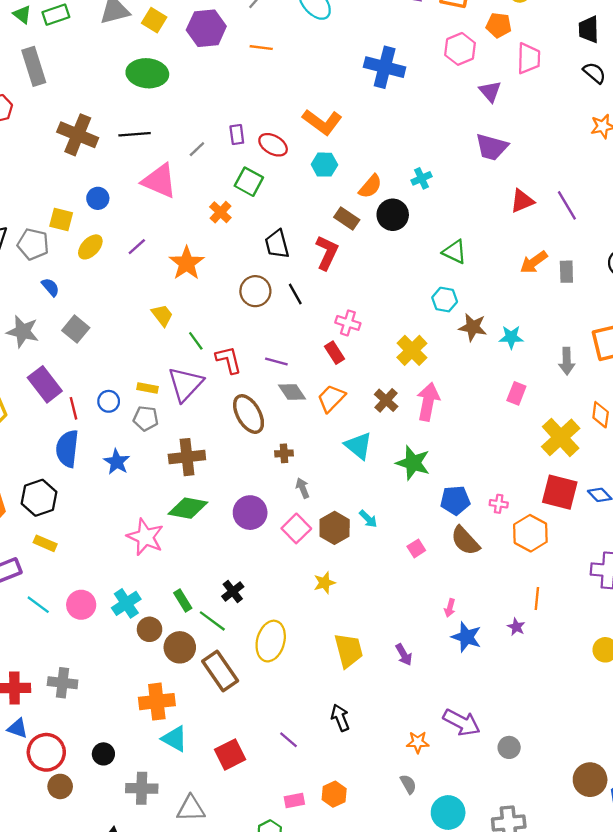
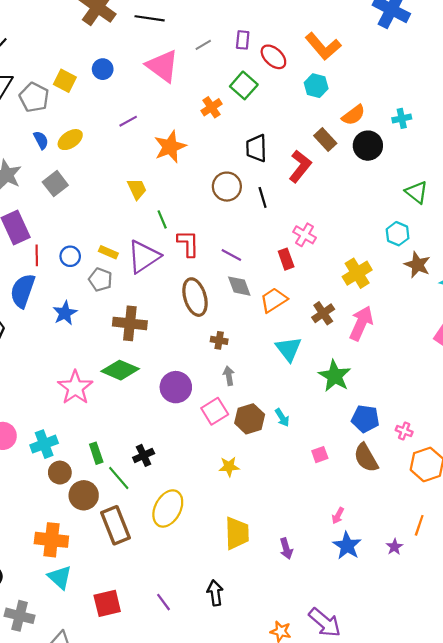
yellow ellipse: (90, 247) -> (70, 140), moved

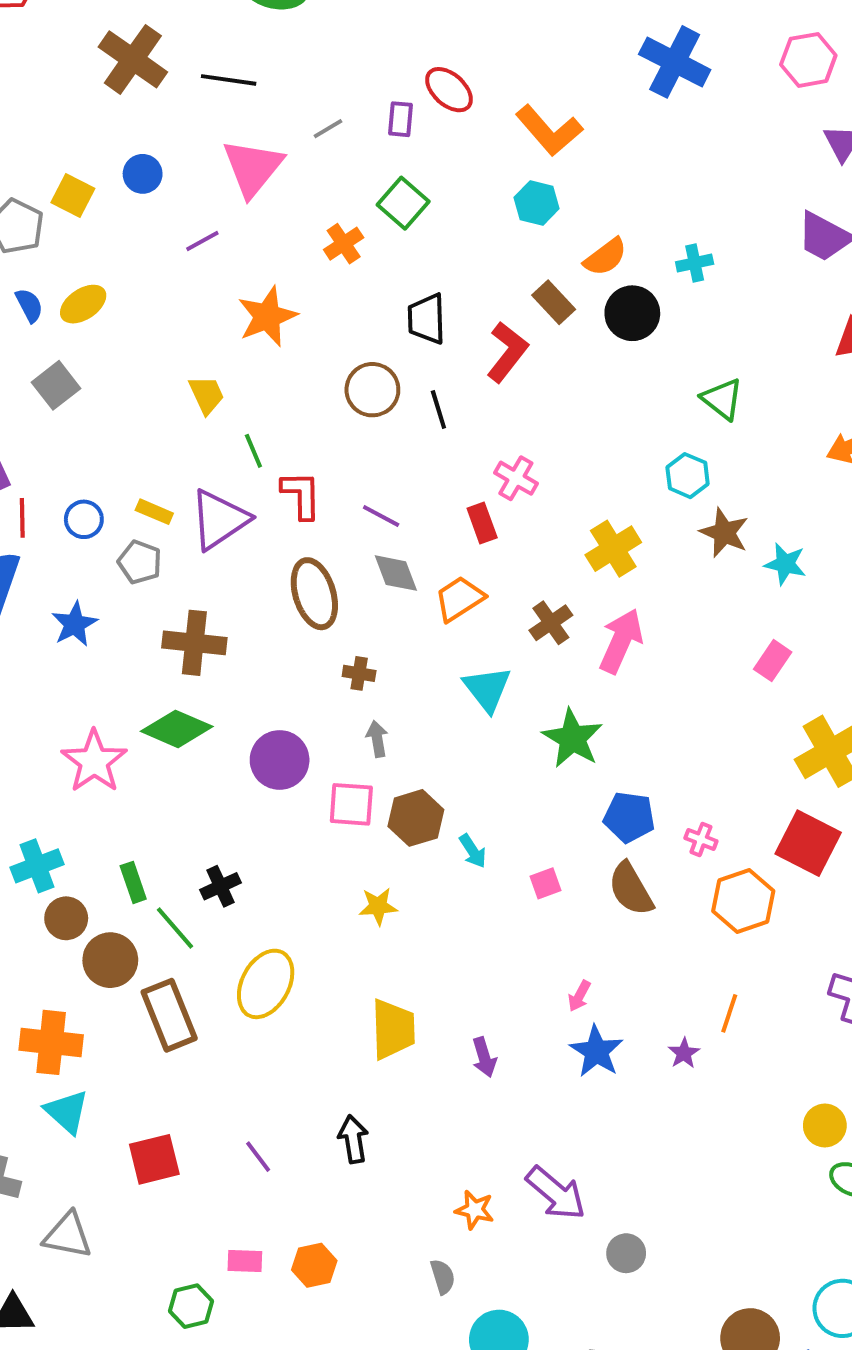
red ellipse: (273, 57) -> (449, 90), moved
pink triangle: (162, 66) -> (253, 168), turned 33
purple line: (128, 121) -> (202, 241), moved
pink square: (215, 411) -> (351, 804), turned 36
cyan arrow: (282, 418) -> (473, 851), moved

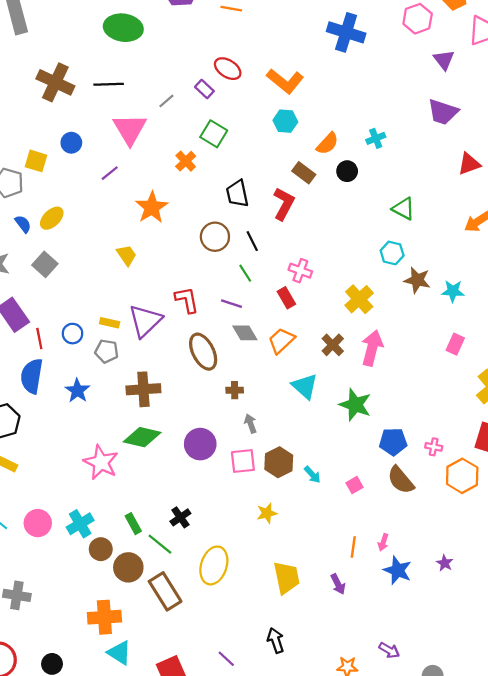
purple rectangle: (401, 119) -> (204, 89), turned -42
black circle: (632, 313) -> (347, 171), size x0.7
green line: (253, 451) -> (245, 273), moved
orange line: (729, 1013) -> (353, 547), moved
purple arrow: (556, 1193) -> (389, 650), size x0.6

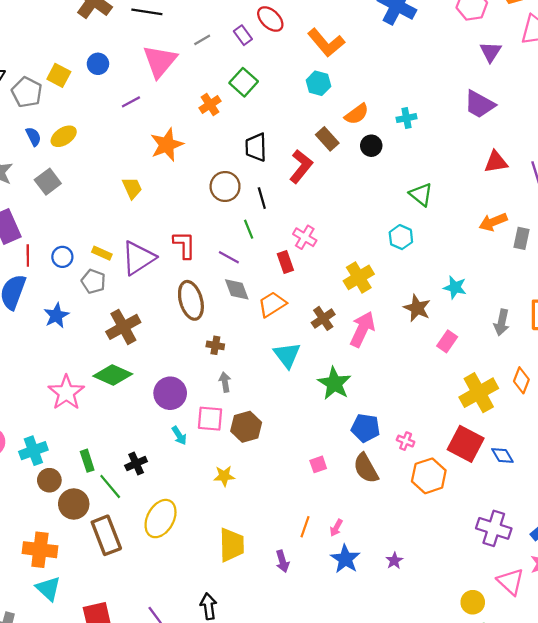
brown star: (417, 280) -> (417, 308), moved
brown cross: (143, 389) -> (123, 327), turned -36
cyan arrow: (312, 475) -> (179, 436), moved

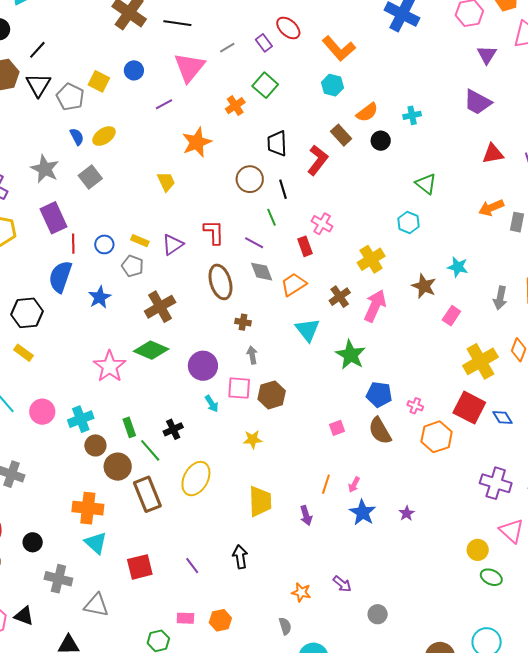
purple triangle: (138, 258) -> (173, 245), size x0.7

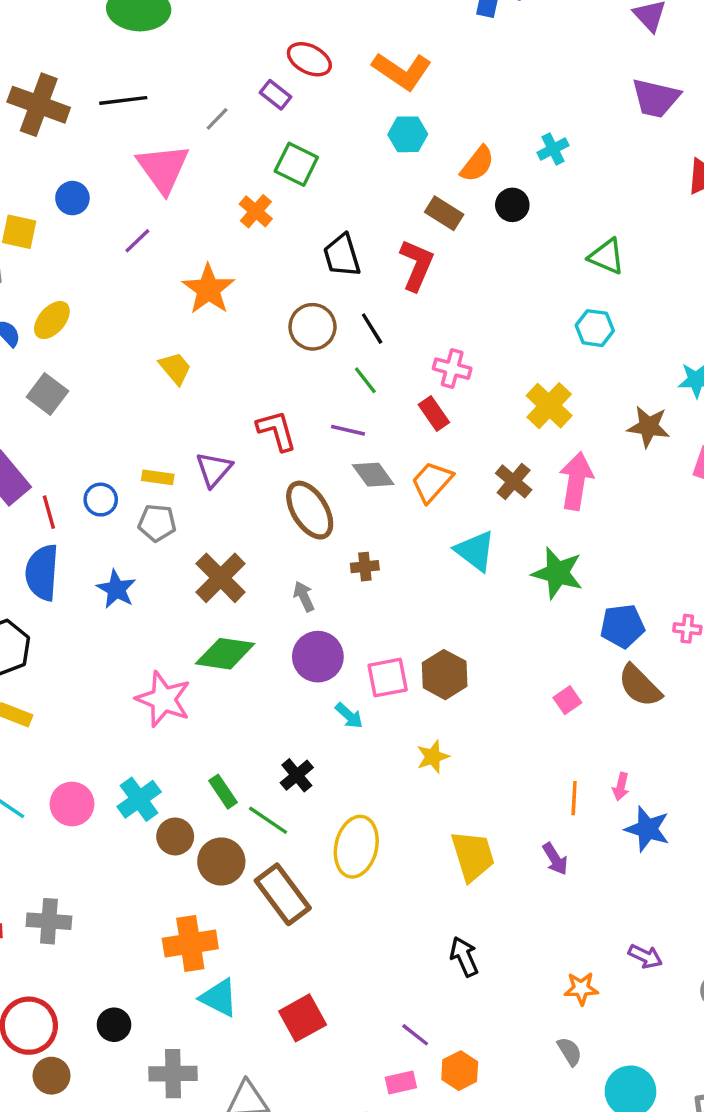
gray arrow: (252, 355) -> (304, 596), moved
purple line: (192, 566) -> (415, 1035), moved

